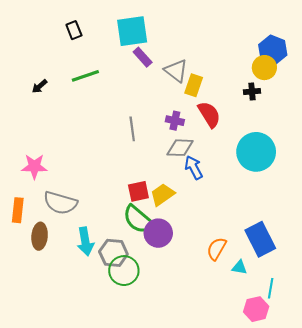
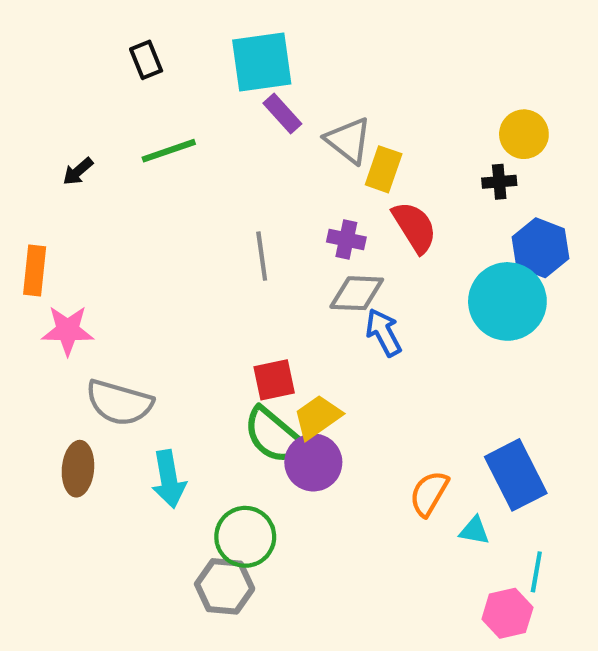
blue hexagon: (273, 50) -> (540, 248), moved
yellow trapezoid: (162, 195) -> (317, 417), moved
orange rectangle: (18, 210) -> (35, 270), moved
gray hexagon: (113, 253) -> (225, 586), moved

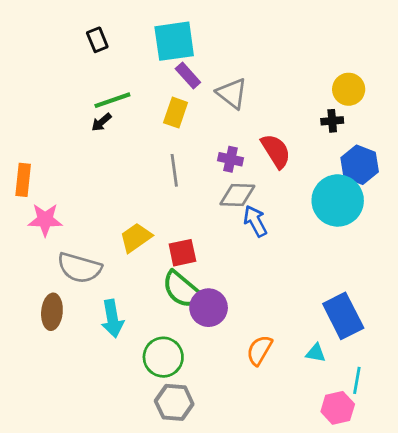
yellow rectangle: (384, 169) -> (176, 113), moved
black arrow: (78, 171) -> (101, 122), moved
yellow trapezoid: (317, 417) -> (136, 238), moved
orange semicircle: (429, 493) -> (259, 350), moved
gray hexagon: (225, 586) -> (174, 402), moved

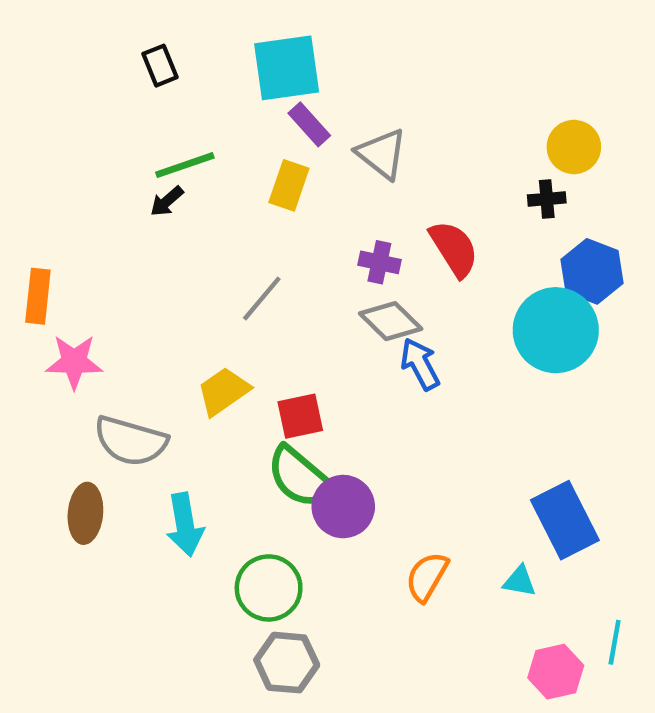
gray line: (174, 170) -> (262, 298), moved, turned 48
gray diamond: (237, 195) -> (391, 321), turned 42
cyan line: (357, 380) -> (615, 642), moved

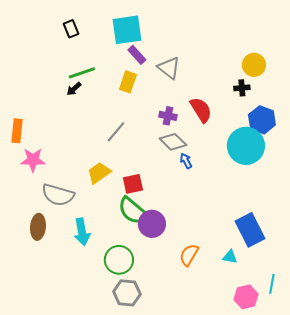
blue arrow: (420, 364) -> (186, 161), size x0.7

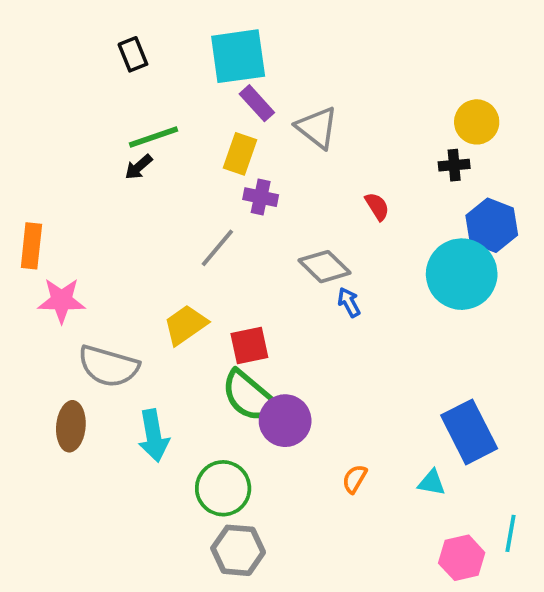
red semicircle: (201, 110) -> (377, 206), size x0.6
purple cross: (168, 116) -> (261, 197), moved
orange semicircle: (189, 255) -> (355, 479), size x0.7

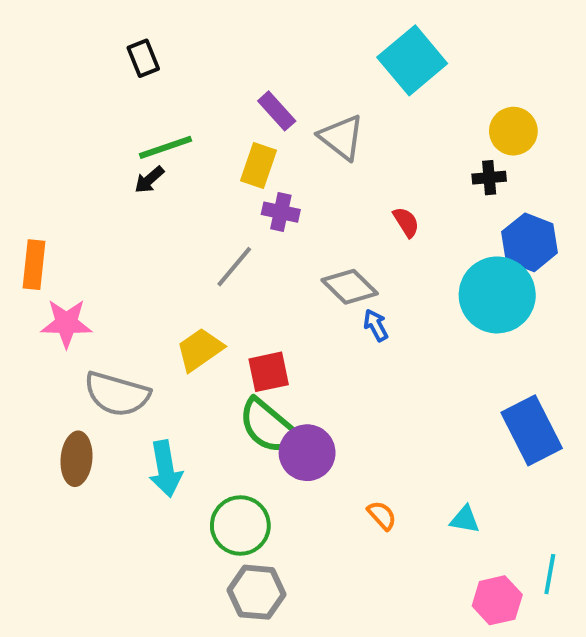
cyan square: (238, 56) -> (412, 60), moved, turned -32
blue rectangle: (469, 432) -> (532, 430), moved
orange semicircle: (355, 479) -> (382, 515), turned 108

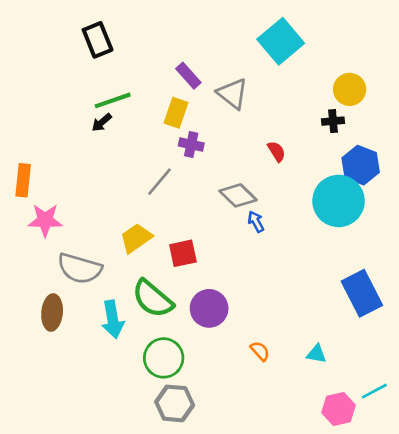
black rectangle: (143, 58) -> (98, 40), size x1.4
green semicircle: (269, 426) -> (153, 299), moved
cyan line: (550, 574) -> (374, 391), turned 52

